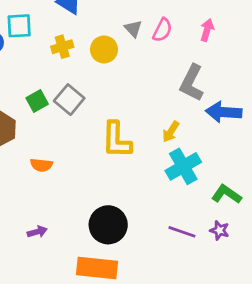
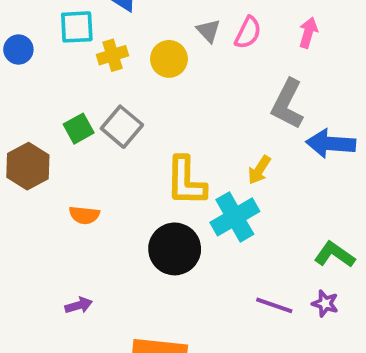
cyan square: (19, 26) -> (77, 27), moved
cyan cross: (183, 166) -> (235, 217), moved
black circle: (108, 225) -> (175, 249), moved

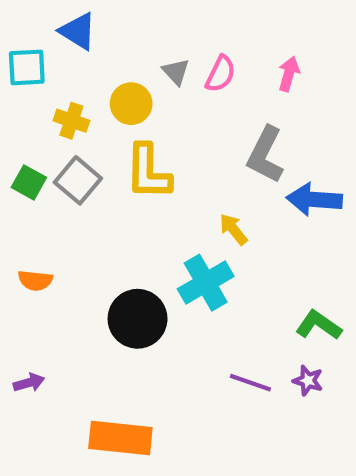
yellow cross: (113, 55) -> (71, 121), moved, turned 36
green square: (79, 129) -> (29, 182), turned -32
yellow arrow: (259, 170) -> (233, 229), turned 108
yellow L-shape: (186, 181) -> (148, 172), moved

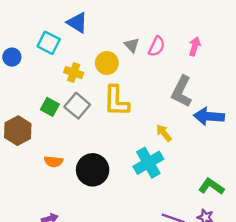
cyan square: (27, 67) -> (49, 43), turned 30
black circle: (138, 319) -> (93, 170), moved

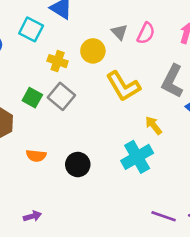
yellow L-shape: (116, 101) -> (123, 86), moved, turned -32
black circle: (93, 170) -> (78, 165), size x0.7

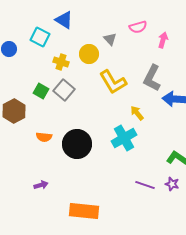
pink semicircle: (146, 33) -> (138, 27), moved, turned 48
black circle: (78, 165) -> (77, 144), size x1.5

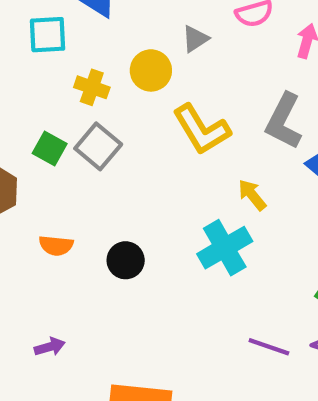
cyan square: (40, 37) -> (48, 35), turned -30
gray triangle: (110, 39) -> (195, 39), turned 40
black circle: (77, 144) -> (126, 260), size x0.6

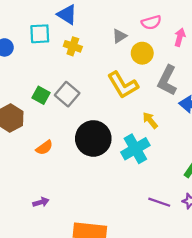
yellow circle: (151, 70) -> (142, 53), moved
yellow cross: (92, 87) -> (73, 46), moved
orange semicircle: (56, 246) -> (44, 148), turned -42
black circle: (126, 260) -> (93, 138), moved, size x1.8

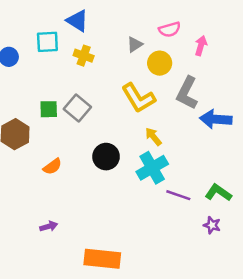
green square: (41, 95) -> (49, 109), turned -30
yellow arrow: (150, 120) -> (153, 137), moved
black circle: (93, 138) -> (106, 157), size x0.7
purple line: (159, 202) -> (178, 195), moved

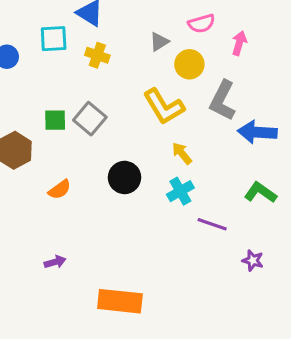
cyan cross: (152, 168) -> (180, 191), size x0.7
green L-shape: (218, 193) -> (260, 193), moved

